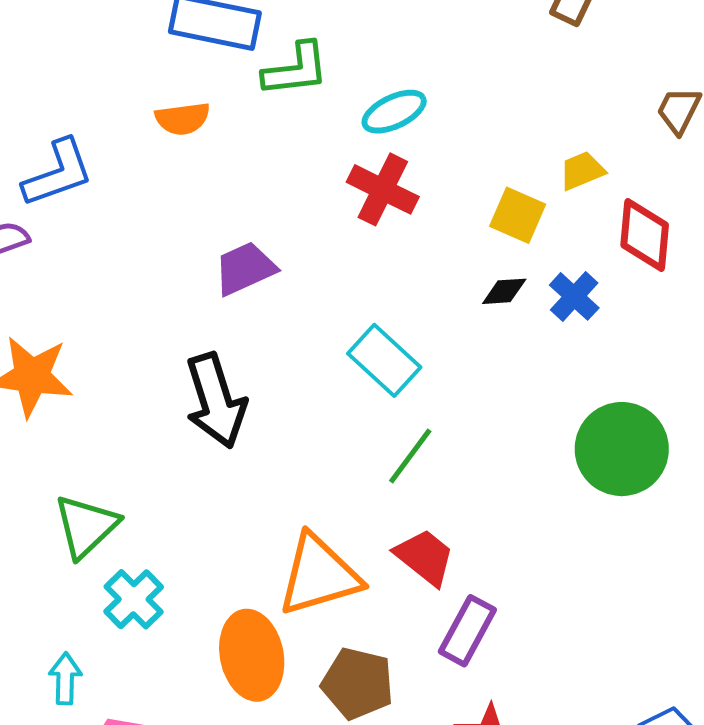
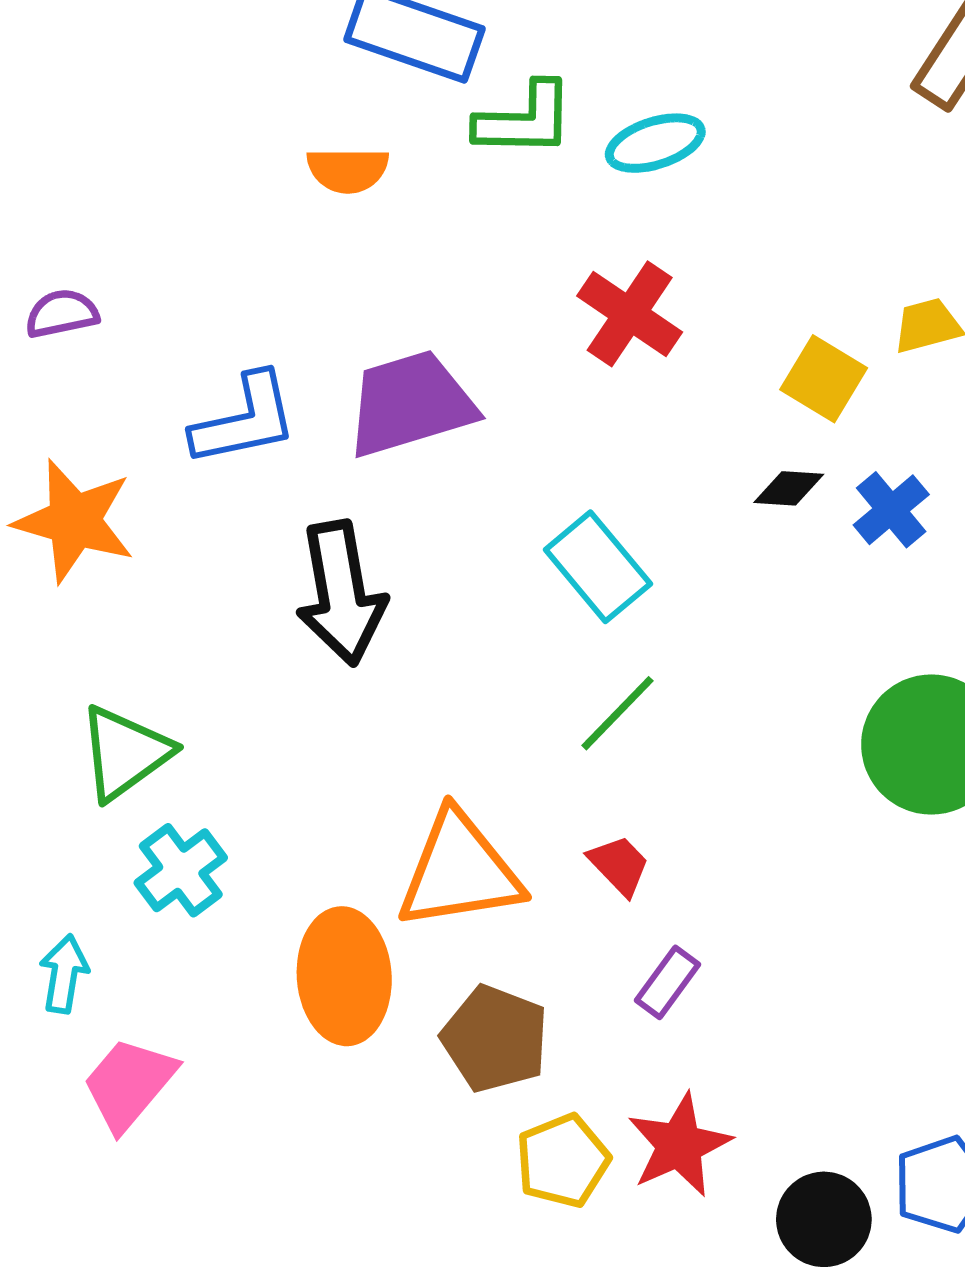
cyan ellipse: (394, 112) -> (655, 143), moved
blue L-shape: (58, 173) -> (245, 420), moved
purple trapezoid: (245, 269) -> (410, 404), size x1.4
red trapezoid: (425, 557) -> (619, 865), size x0.7
purple rectangle: (467, 631) -> (667, 982), size x0.7

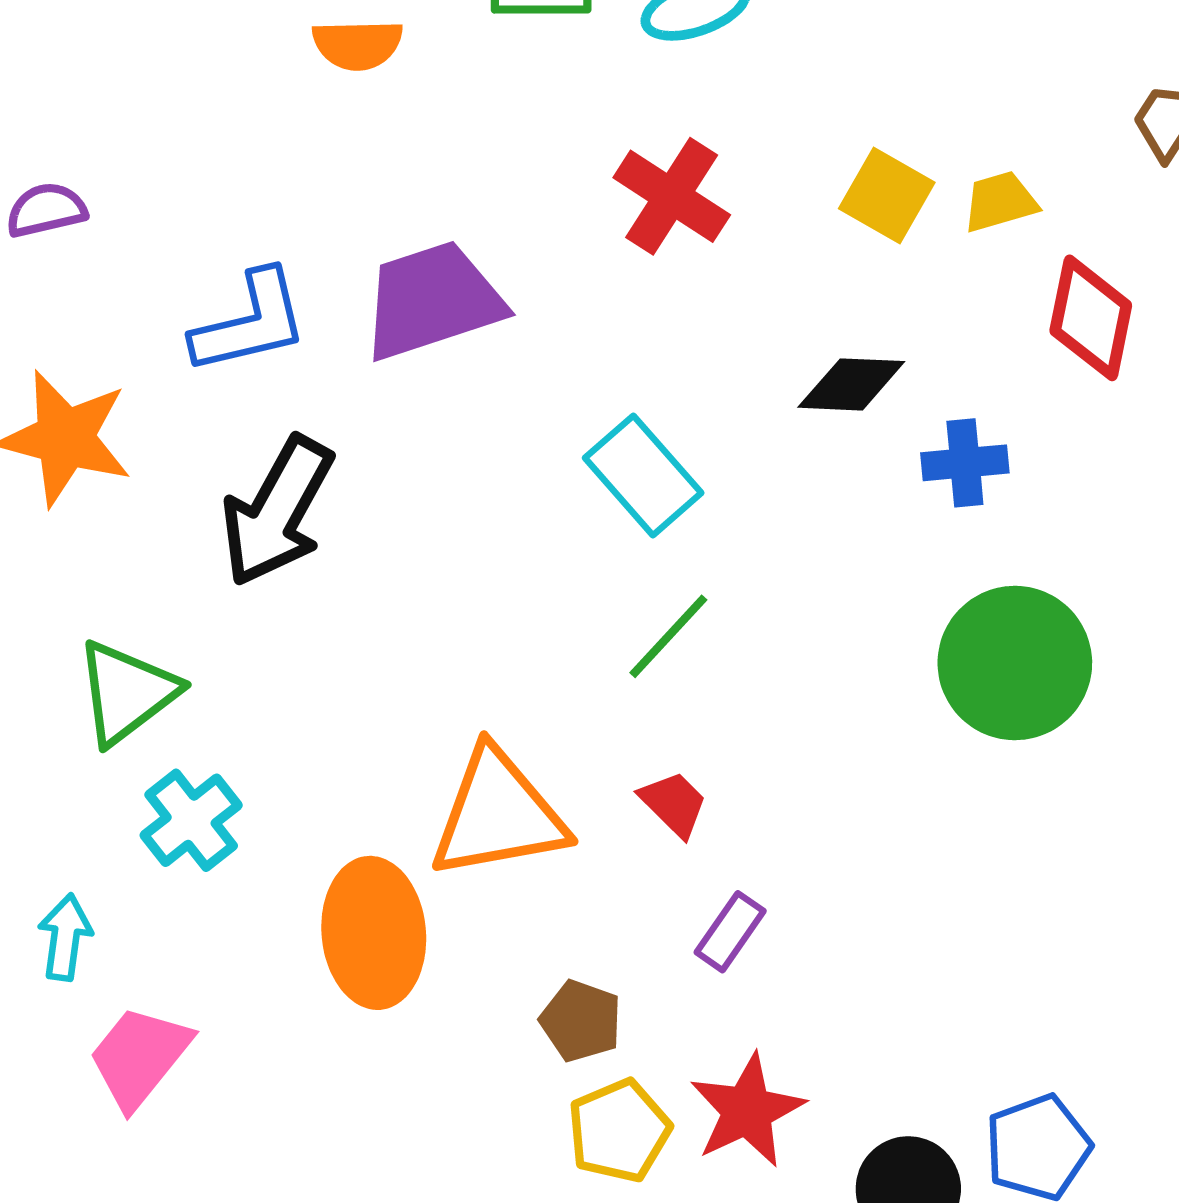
yellow square: (824, 379) -> (887, 195), moved
black diamond: (789, 488) -> (851, 384), size x1.4
blue cross: (891, 510) -> (965, 463), moved, turned 36
black arrow: (341, 593) -> (277, 511), moved, turned 40
brown pentagon: (495, 1039) -> (581, 1021), moved, size x0.7

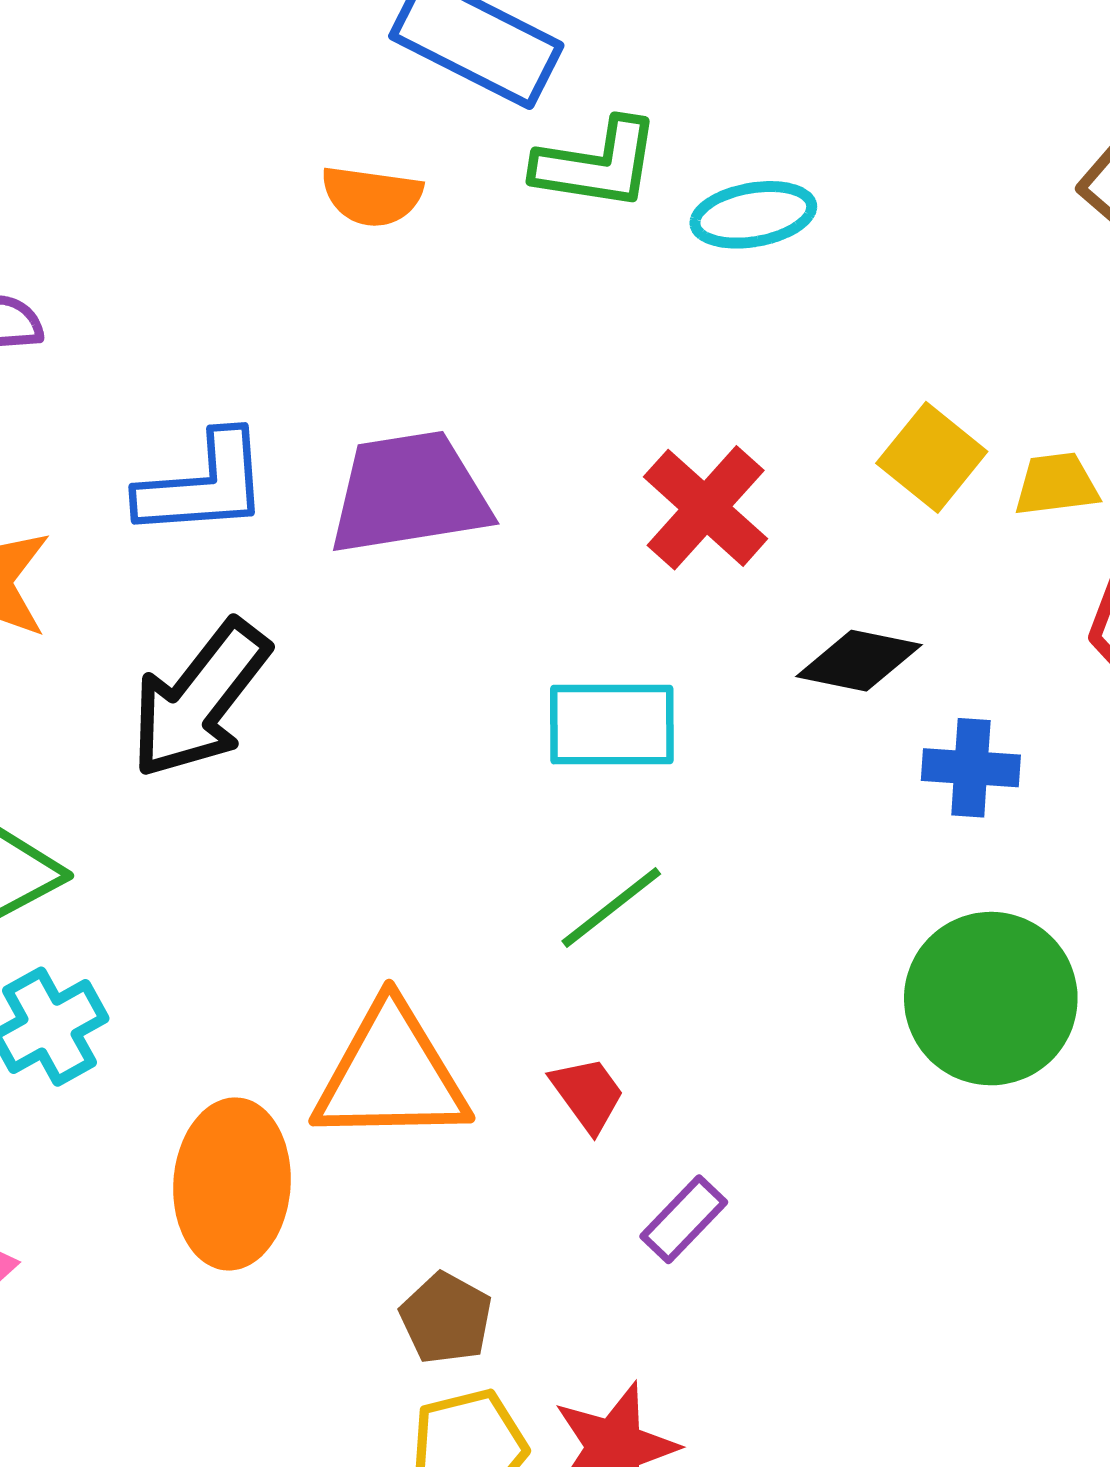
red cross: (672, 196) -> (706, 508), moved
cyan rectangle: (643, 475) -> (612, 725), turned -58
purple rectangle: (730, 932) -> (684, 1219), moved

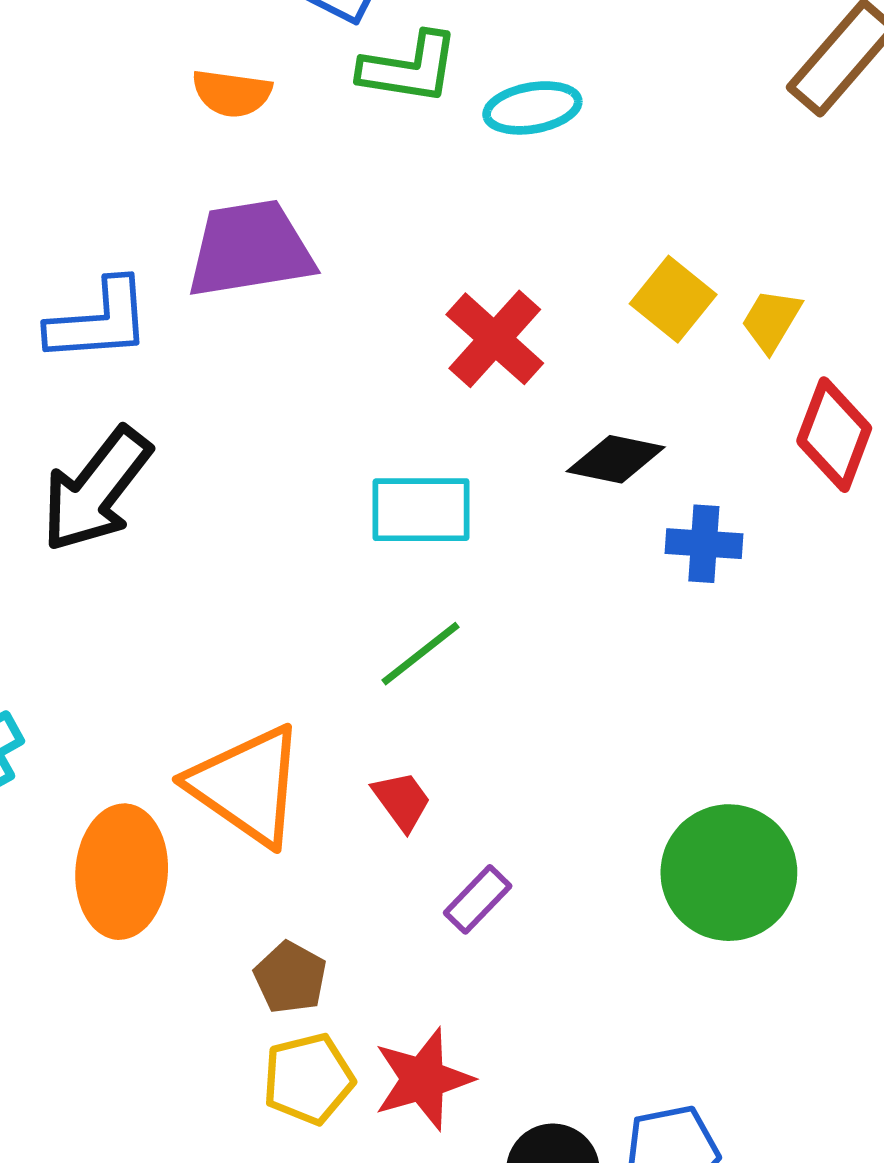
yellow trapezoid: (1056, 484) -> (771, 320), turned -52
purple trapezoid: (409, 493) -> (250, 249), moved
green circle: (991, 999) -> (729, 873), moved
orange triangle: (391, 1074) -> (247, 785), turned 36

